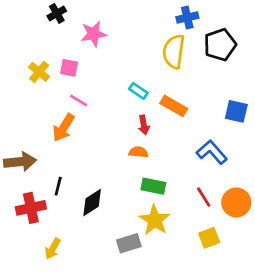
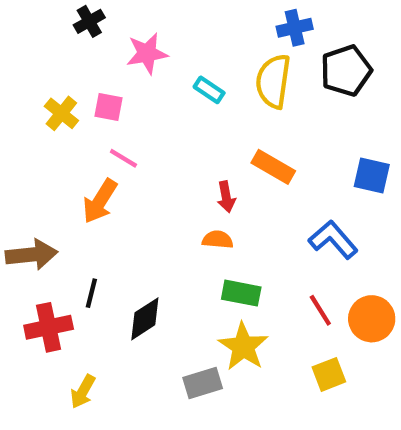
cyan rectangle: (138, 91) -> (209, 90), moved

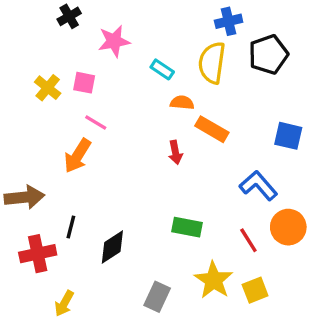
orange semicircle: (218, 240) -> (182, 103), moved
orange circle: (372, 319) -> (288, 227), moved
yellow star: (243, 347) -> (214, 280), moved
gray rectangle: (203, 383) -> (157, 297), turned -48

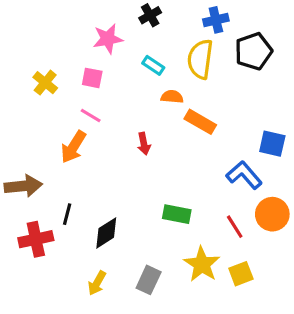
black cross: (69, 16) -> (150, 15), moved
pink square: (84, 83) -> (92, 78), moved
blue square: (288, 136) -> (272, 144), moved
red arrow: (175, 152) -> (144, 144), moved
yellow arrow: (64, 303) -> (97, 283), moved

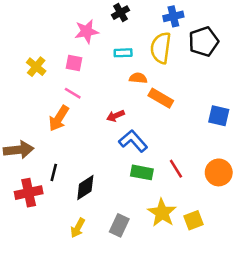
cyan rectangle: (153, 65) -> (123, 53), turned -36
red arrow: (144, 144) -> (115, 116), turned 78
blue L-shape: (244, 175) -> (133, 141), moved
red line: (235, 227) -> (176, 169), moved

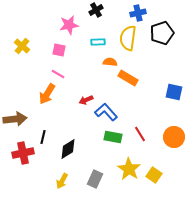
yellow cross: (36, 67) -> (22, 46), moved
red arrow: (115, 116) -> (86, 100), moved
yellow square: (194, 220) -> (154, 175), turned -35

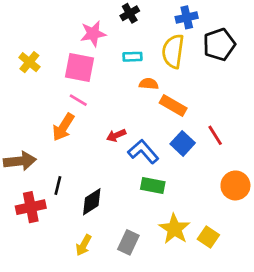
pink square: (59, 50) -> (80, 68), size x1.6
blue square: (174, 92) -> (183, 143), moved, turned 30
red line: (140, 134) -> (215, 135), moved

